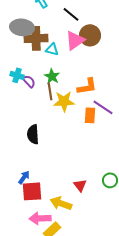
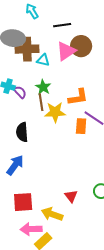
black line: (71, 14) -> (62, 25), turned -48
black semicircle: (33, 134) -> (22, 132), moved
blue arrow: (24, 177) -> (15, 165), moved, size x1.5

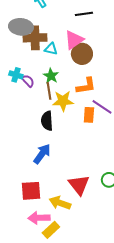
black line: (62, 25) -> (84, 14), moved
brown circle: (81, 46) -> (82, 54), moved
black semicircle: (22, 132) -> (47, 121), moved
blue arrow: (15, 165) -> (42, 154), moved
red triangle: (71, 196) -> (79, 185), size x1.6

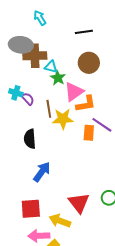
pink triangle: (74, 40) -> (74, 92), moved
brown circle: (82, 54) -> (89, 63), moved
green star: (51, 76) -> (58, 78), moved
black semicircle: (47, 121) -> (30, 139), moved

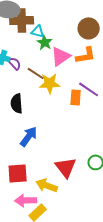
brown circle: (89, 63) -> (89, 28), moved
orange L-shape: (86, 104) -> (86, 55), moved
brown line: (49, 109) -> (36, 73), turned -48

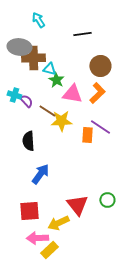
orange L-shape: (86, 55) -> (97, 93), turned -35
pink triangle: (61, 56) -> (72, 94), turned 45
yellow arrow: (47, 185) -> (58, 223), turned -45

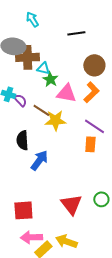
orange rectangle: (87, 135) -> (90, 144), moved
blue arrow: (40, 174) -> (39, 160), moved
yellow arrow: (58, 223) -> (66, 241), moved, turned 45

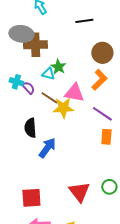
cyan triangle: (43, 68) -> (48, 74), moved
pink triangle: (66, 93) -> (74, 93), moved
orange rectangle: (90, 144) -> (106, 137), moved

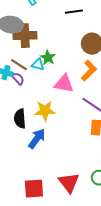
brown line: (49, 98) -> (19, 65), moved
yellow star: (63, 108) -> (45, 111), moved
red square: (31, 198) -> (34, 189), moved

